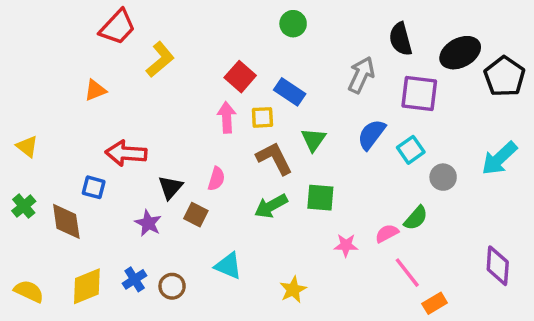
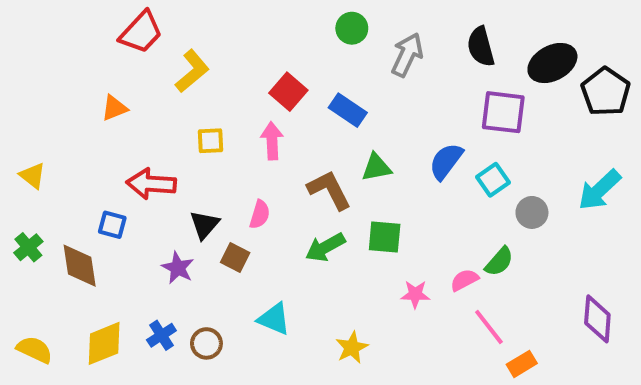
gray arrow: (361, 75) -> (407, 55), moved
yellow square: (262, 117) -> (211, 141), moved
green triangle: (314, 140) -> (376, 167), turned 44

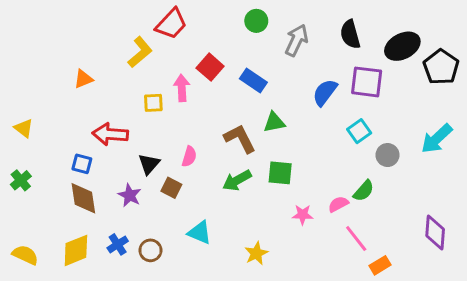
red trapezoid: (141, 32) -> (171, 24), moved
pink arrow: (272, 141) -> (182, 88), moved
blue semicircle: (446, 161) -> (325, 92), moved
brown diamond: (80, 266) -> (83, 198), moved

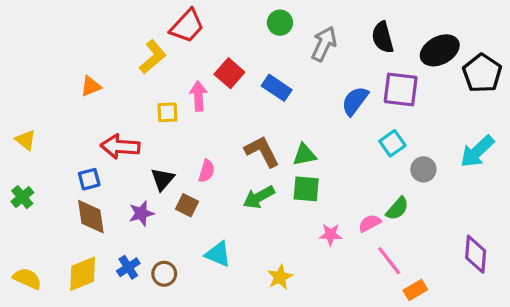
green triangle: (274, 122) -> (304, 155), moved
blue square: (82, 164) -> (89, 179), turned -30
purple star: (130, 195) -> (141, 213), turned 30

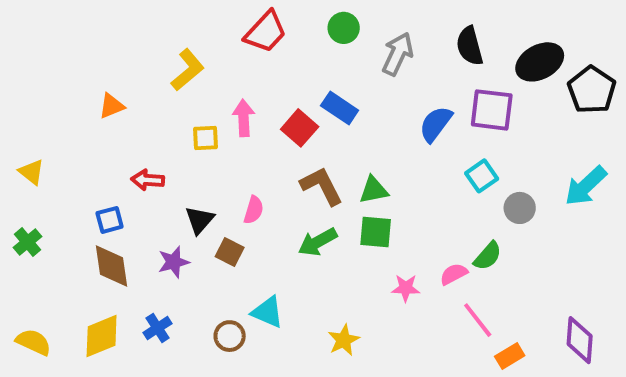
red trapezoid: (187, 26) -> (266, 32), moved
red square: (229, 73) -> (300, 128), moved
red arrow: (120, 147) -> (148, 180), size x0.7
purple diamond: (476, 254) -> (580, 340), moved
brown circle: (164, 274) -> (230, 336), moved

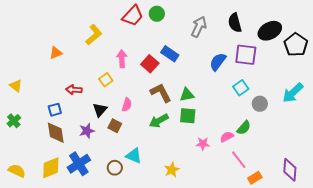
green circle: (344, 28) -> (157, 14), moved
yellow square: (206, 138) -> (106, 80), moved, turned -32
blue cross: (158, 328) -> (79, 164), size x1.6

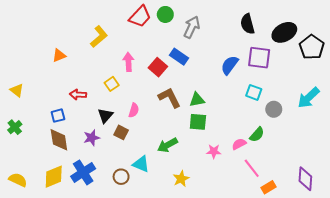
gray arrow: (199, 27) -> (192, 27), moved
cyan square: (241, 88) -> (254, 92), turned -35
green arrow: (159, 121) -> (167, 145), moved

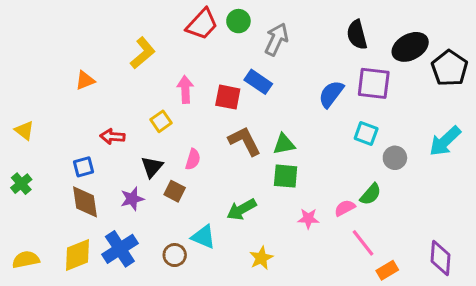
red square: (158, 67) -> (228, 97), turned -30
yellow semicircle: (18, 180) -> (26, 260), turned -36

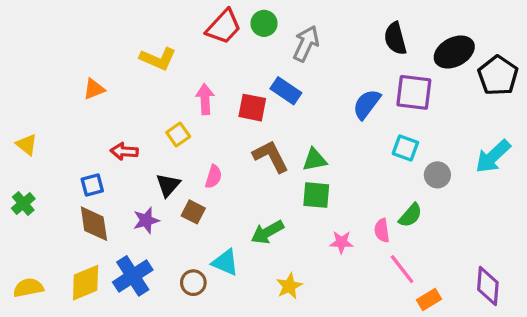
yellow L-shape: (143, 53) -> (158, 59), turned 64
pink semicircle: (345, 208) -> (382, 230), turned -70

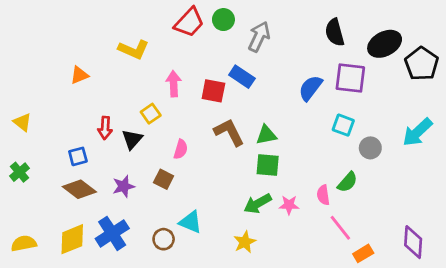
red arrow: (124, 151) -> (105, 128), turned -90
black triangle: (168, 185) -> (132, 139), moved
brown diamond: (94, 224) -> (79, 189), turned -44
green arrow: (267, 232) -> (258, 204), moved

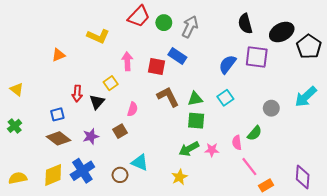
green circle: (223, 20) -> (164, 23), moved
cyan square: (343, 125) -> (225, 98), moved, turned 35
brown square: (164, 179) -> (120, 131), turned 32

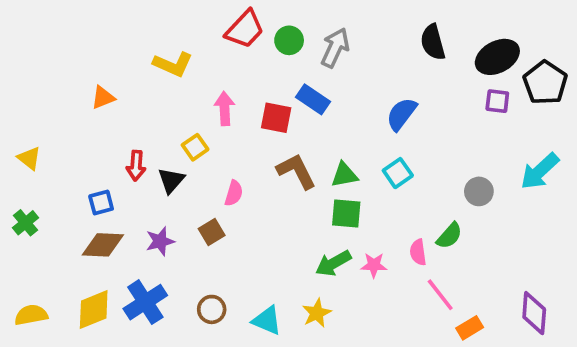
purple square: (257, 57) -> (497, 101), moved, size x0.6
brown diamond: (58, 138) -> (103, 245), turned -35
cyan triangle: (140, 162) -> (267, 320), moved

